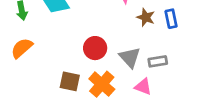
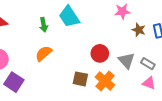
gray rectangle: (158, 61) -> (148, 64), turned 40
pink triangle: (143, 87) -> (149, 83), moved

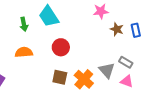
orange semicircle: (44, 53) -> (24, 52), turned 36
red circle: (100, 53) -> (61, 47), moved
gray triangle: (126, 61) -> (107, 70), moved

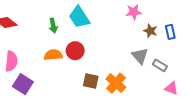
red circle: (61, 47) -> (75, 51), moved
gray triangle: (107, 70) -> (140, 56), moved
pink triangle: (127, 81) -> (171, 88), moved

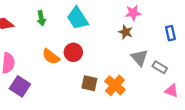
green arrow: (53, 26) -> (41, 18), moved
brown star: (150, 31) -> (126, 32), moved
orange semicircle: (53, 55) -> (51, 57), turned -138

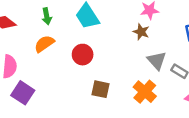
orange semicircle: (51, 57) -> (44, 44), moved, turned 108
orange cross: (115, 85) -> (145, 92), moved

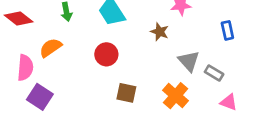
brown star: (141, 32) -> (160, 32), moved
orange semicircle: (44, 44) -> (51, 48), moved

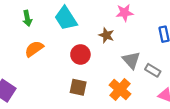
orange semicircle: (51, 48) -> (34, 49), moved
red circle: (106, 54) -> (80, 54), moved

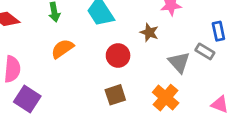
gray rectangle: (153, 70) -> (205, 51), moved
brown square: (78, 87) -> (115, 95), turned -30

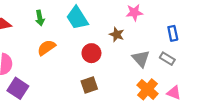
gray rectangle: (205, 51) -> (167, 59), moved
orange cross: (166, 98) -> (147, 89), moved

